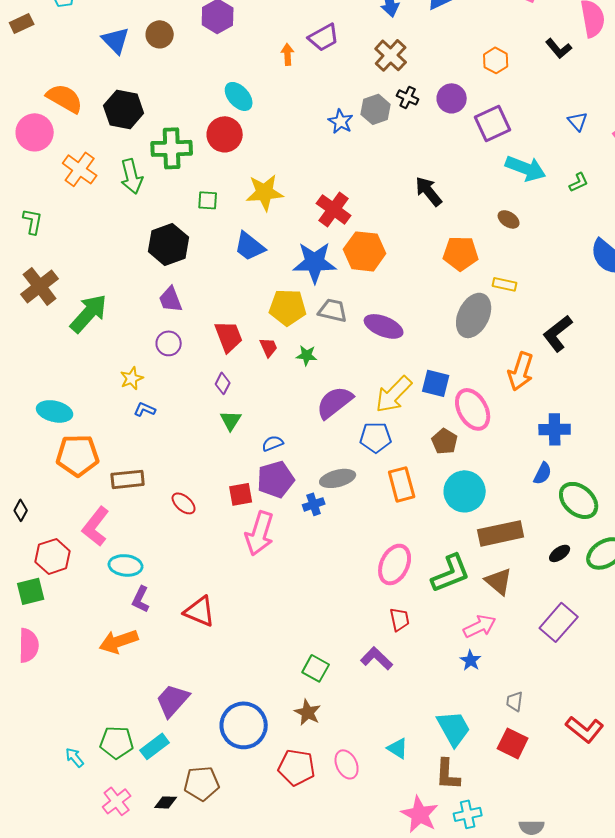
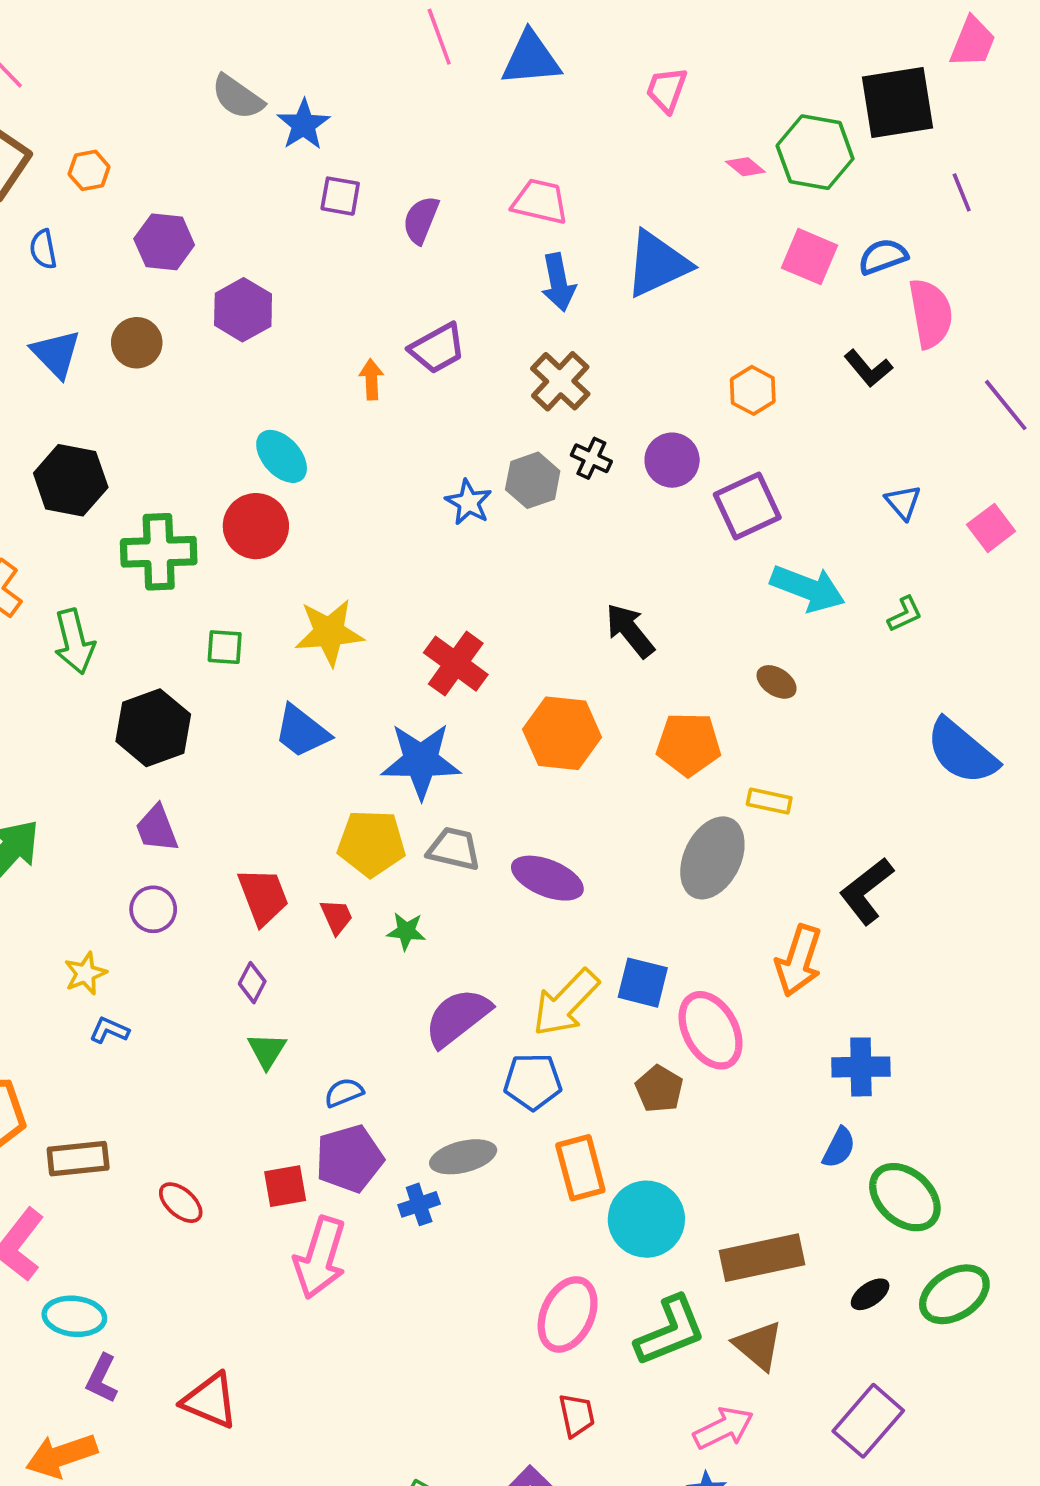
green arrow: (132, 176) -> (74, 642), moved
orange hexagon: (365, 251) -> (562, 733), moved
cyan circle: (465, 491) -> (646, 1219), moved

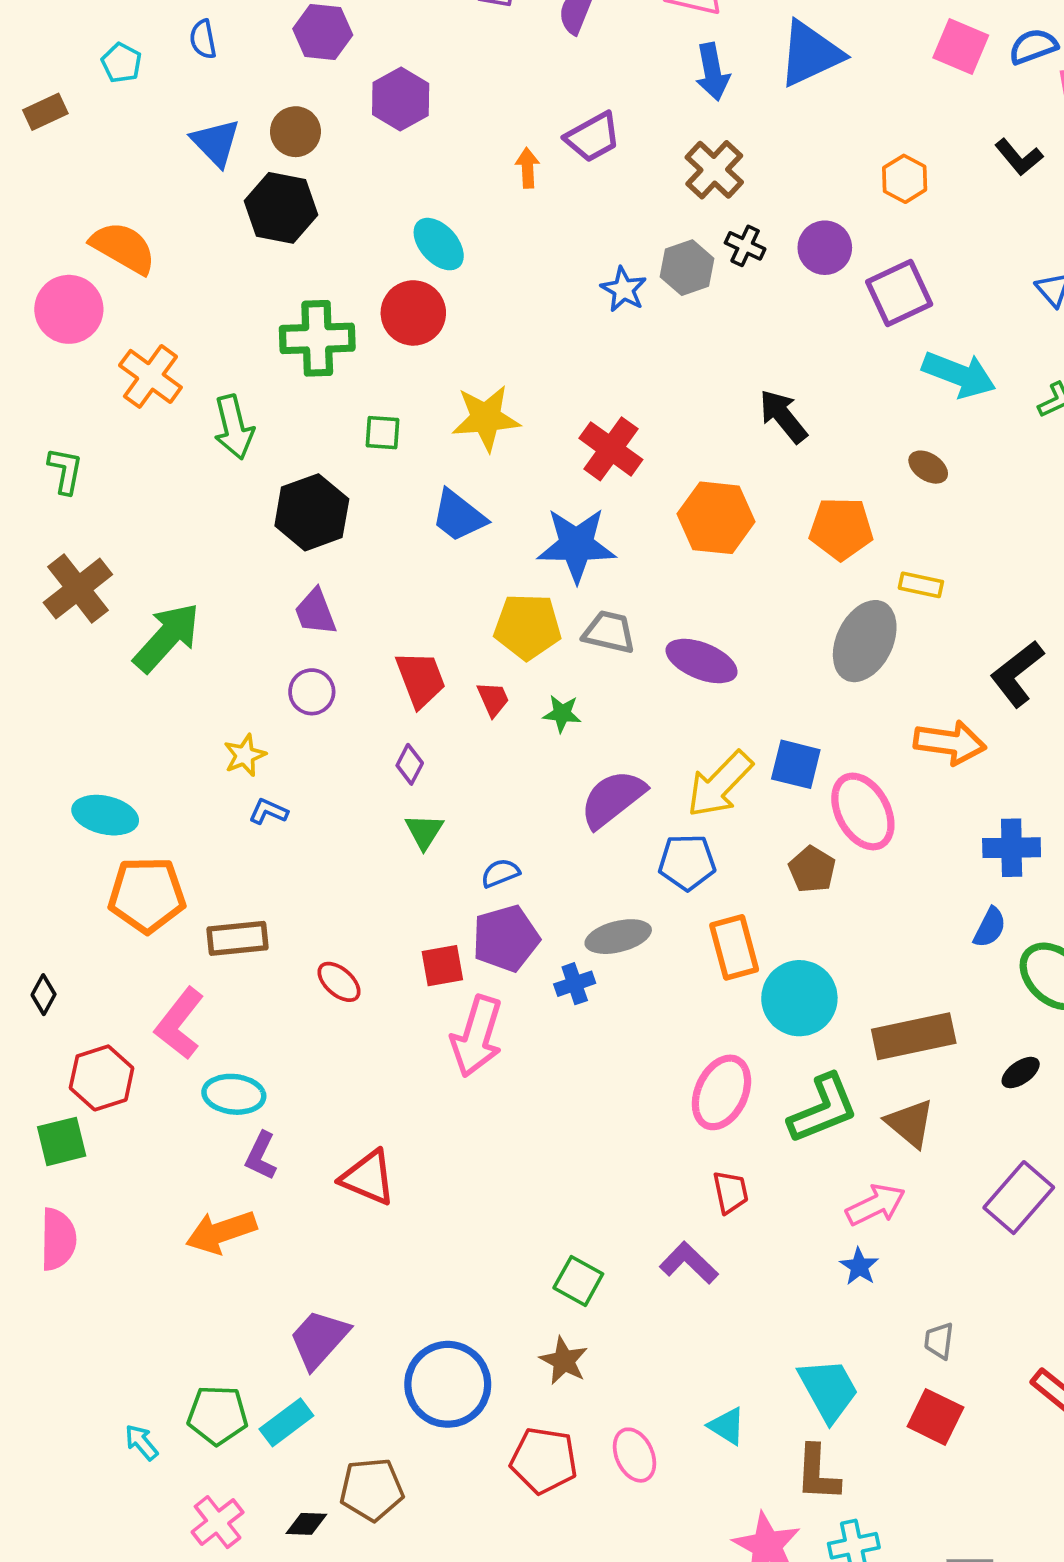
black hexagon: (71, 480) -> (281, 208), moved
orange arrow: (799, 961) -> (950, 743), turned -100

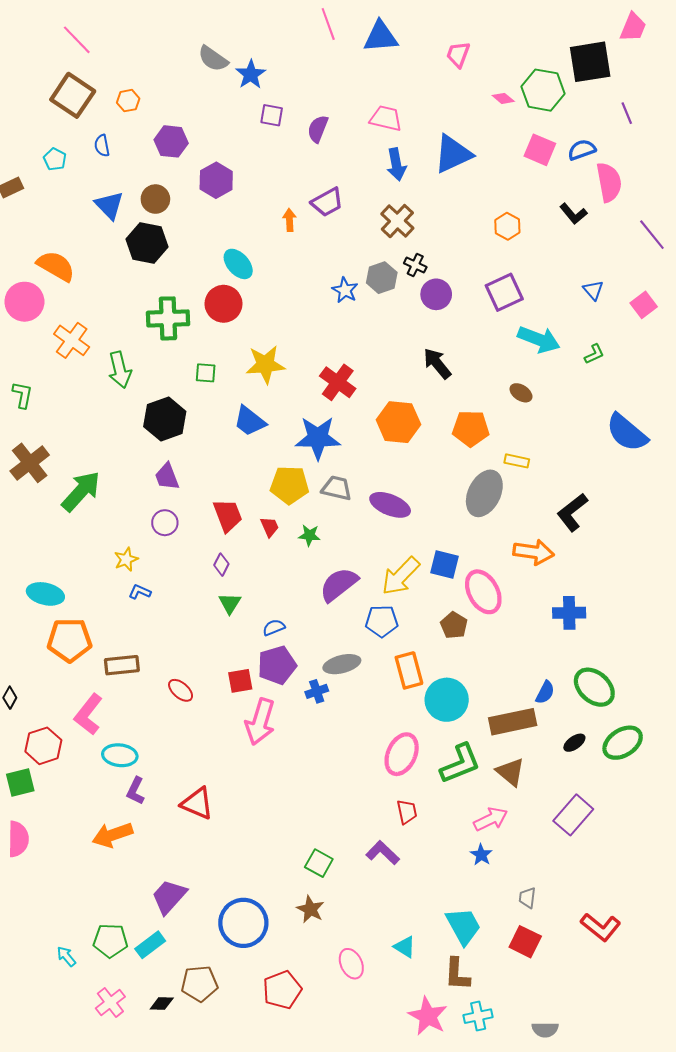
purple circle: (825, 248) -> (436, 294), moved
blue semicircle: (990, 927) -> (545, 692), moved
red pentagon: (544, 1460) -> (282, 990), moved, turned -30

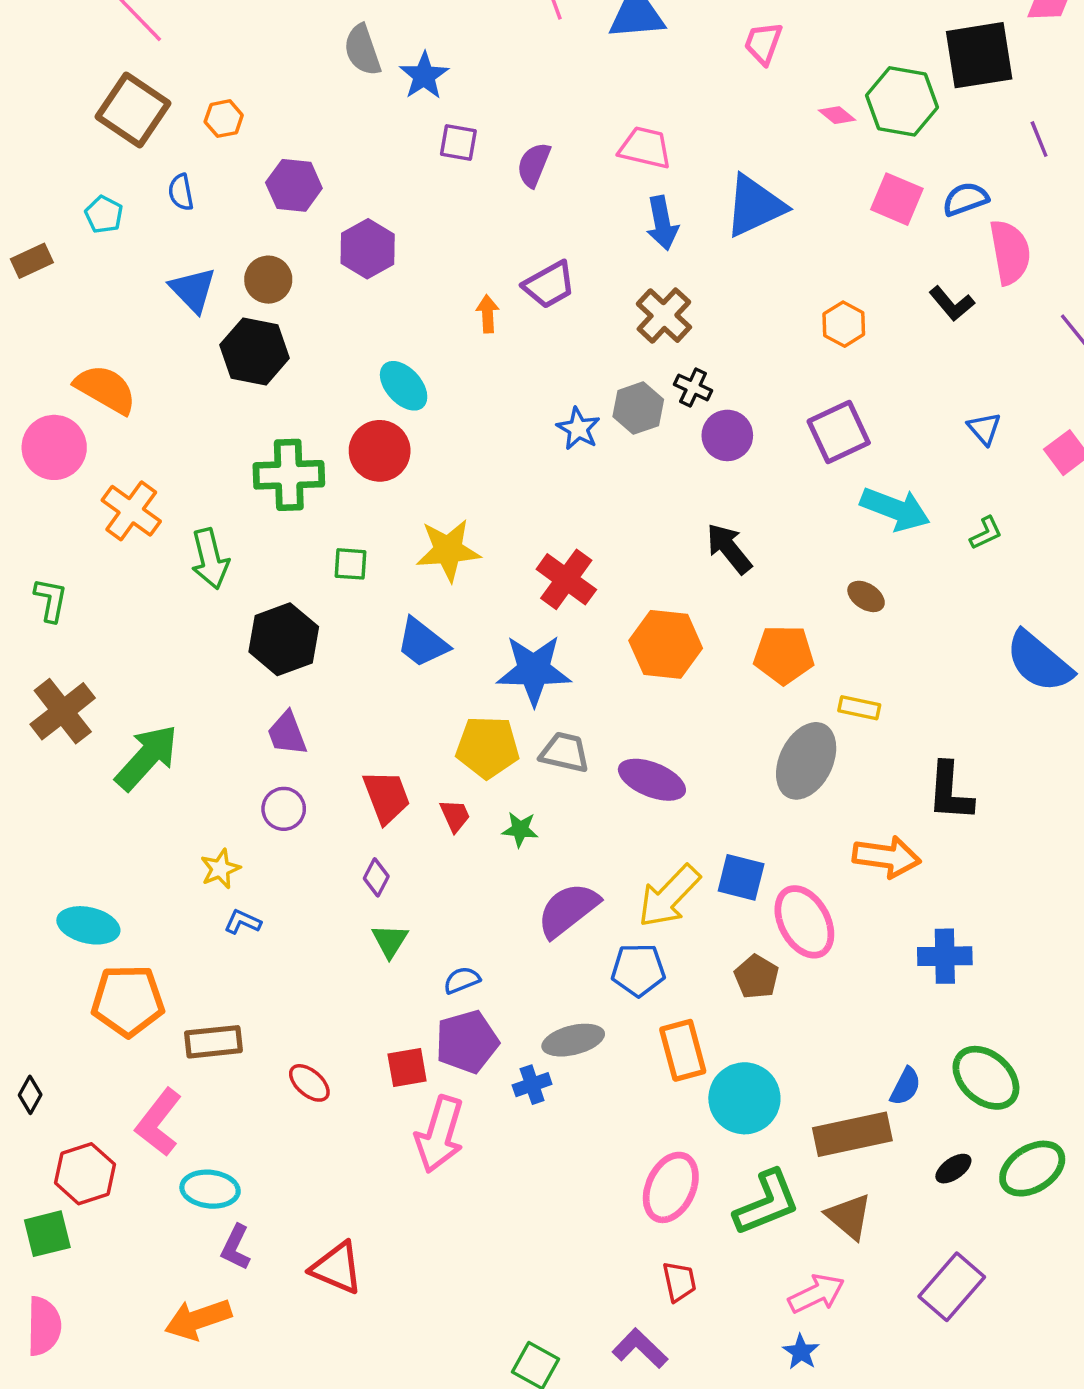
gray semicircle: (213, 59) -> (362, 50), turned 36
black L-shape: (572, 512) -> (950, 792), turned -48

